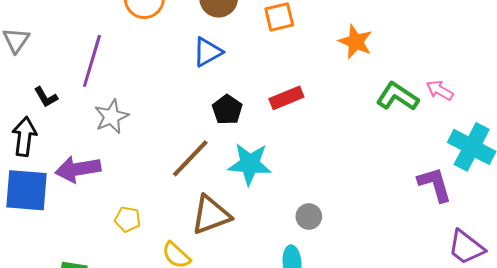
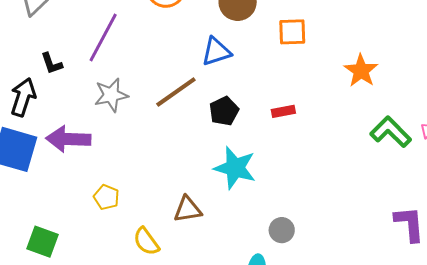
red rectangle: (286, 98) -> (283, 111), size x0.7
brown line: (190, 158) -> (176, 92), moved
brown triangle: (211, 215) -> (188, 209), size x0.7

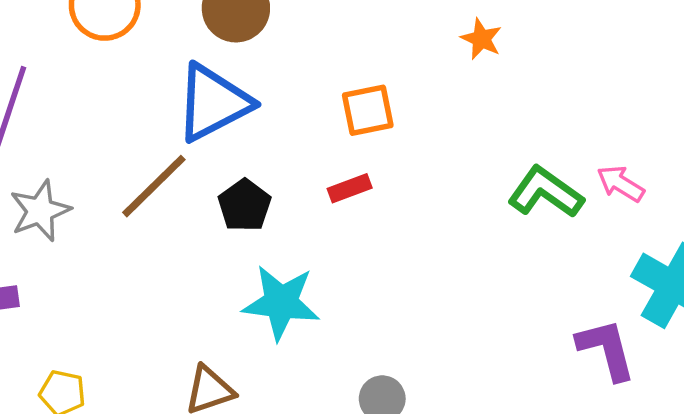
orange square: (292, 32) -> (368, 110), moved
blue triangle: (216, 52) -> (213, 103), size x1.5
orange star: (361, 71) -> (481, 39), moved, size x0.7

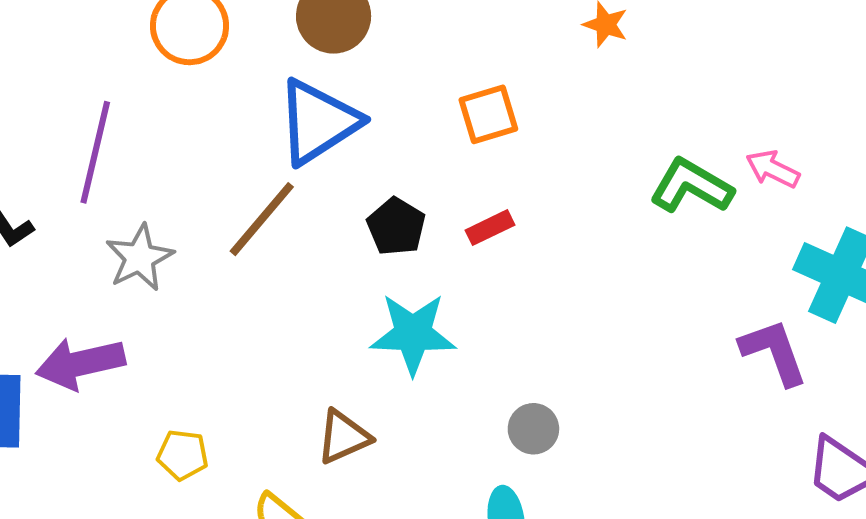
red rectangle: (350, 188) -> (490, 228), moved
black pentagon: (244, 205) -> (396, 227), moved

